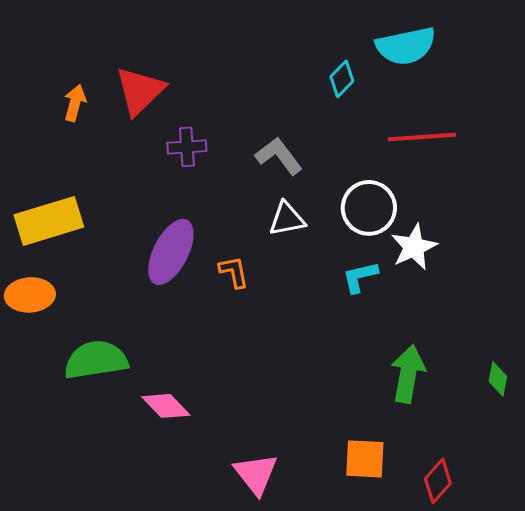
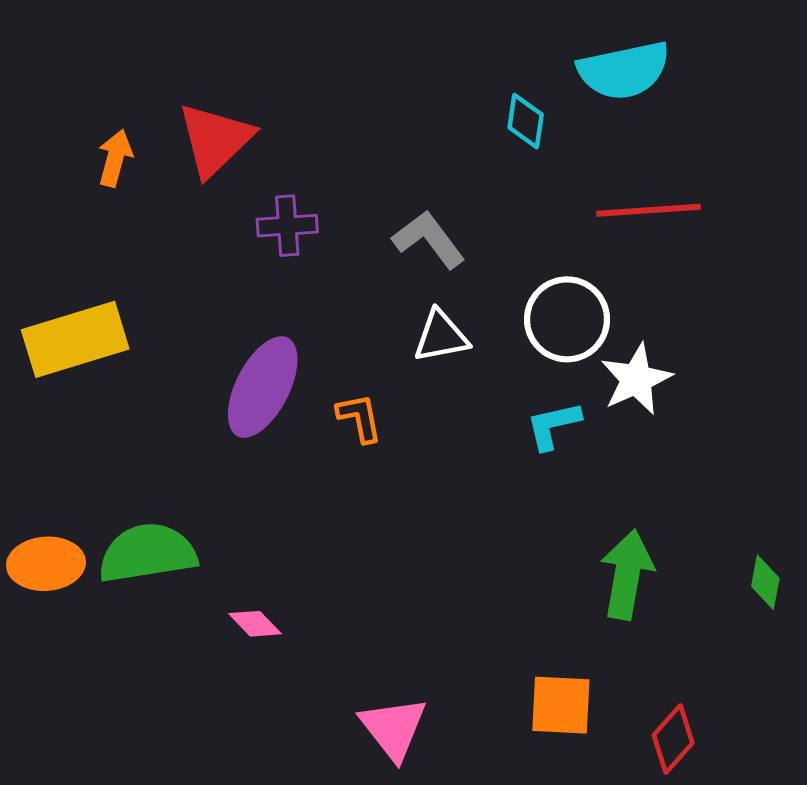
cyan diamond: (342, 79) -> (526, 121), turned -36
orange ellipse: (30, 295) -> (46, 564), moved
pink diamond: (166, 406) -> (255, 624), size x0.7

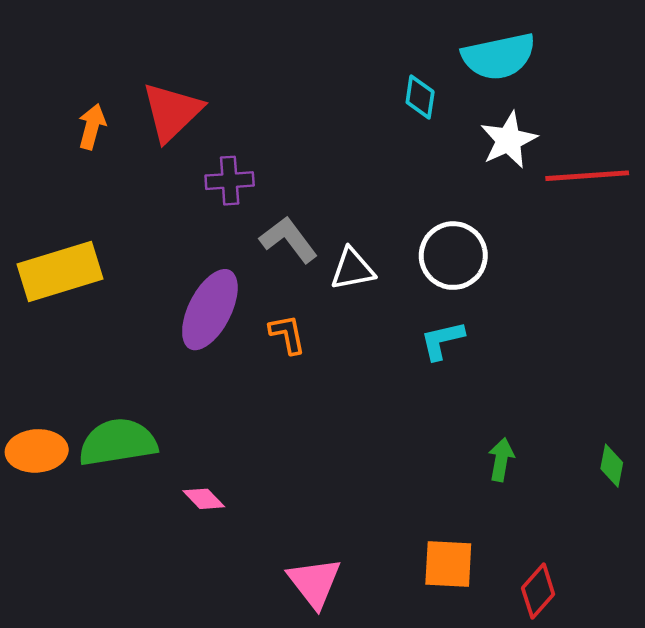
red line: (648, 210) -> (587, 176), moved
gray L-shape: (429, 239) -> (289, 240), moved
white star: (636, 379) -> (509, 140), moved
green arrow: (627, 575) -> (501, 460), size x0.6

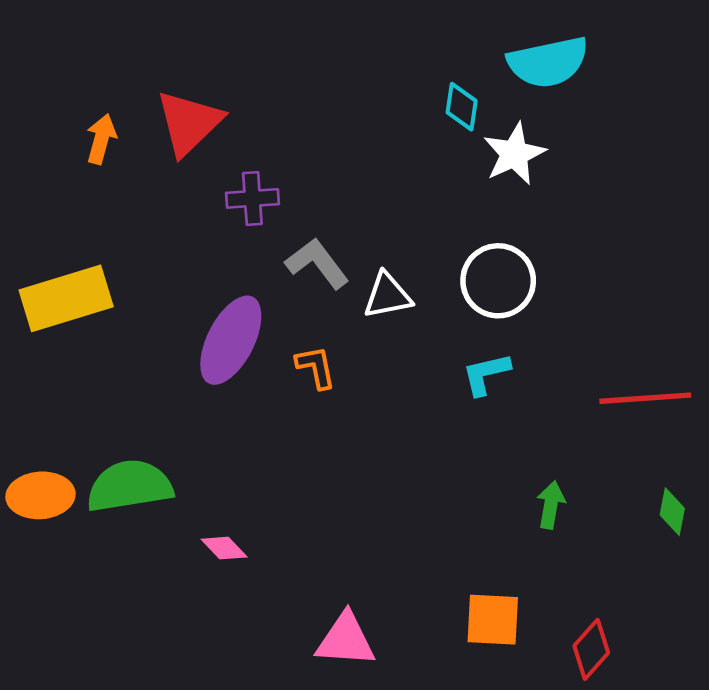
white star: (509, 140) -> (514, 154), moved
red line: (587, 176) -> (645, 398), moved
pink triangle: (314, 582) -> (346, 640), turned -48

